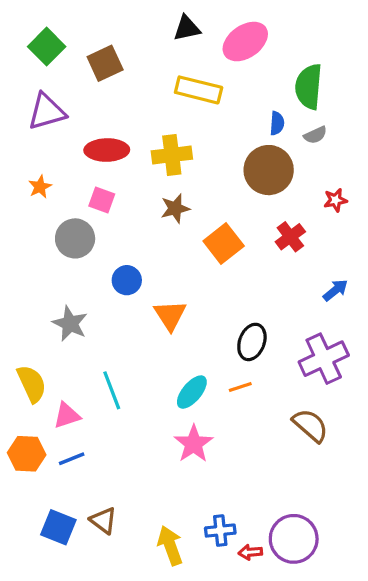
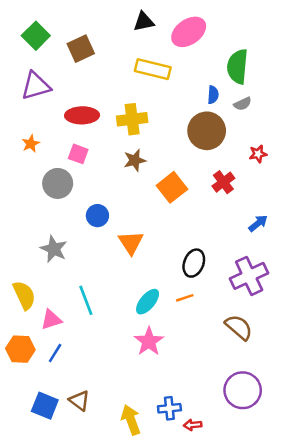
blue line: (72, 459) -> (55, 353), turned -36
purple circle: (294, 539) -> (243, 390), moved

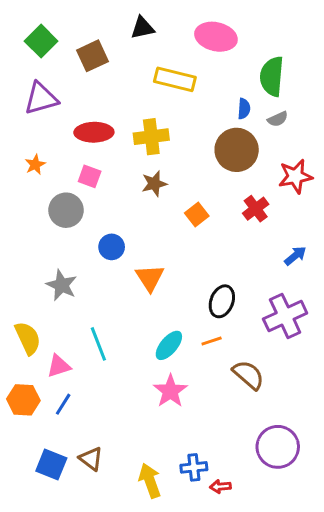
black triangle: (144, 22) -> (142, 28), moved
pink ellipse: (189, 32) -> (216, 37), turned 48
red star: (258, 154) -> (295, 176), size x1.6
orange square: (172, 187) -> (197, 215), size x0.7
brown semicircle: (239, 327) -> (248, 375), moved

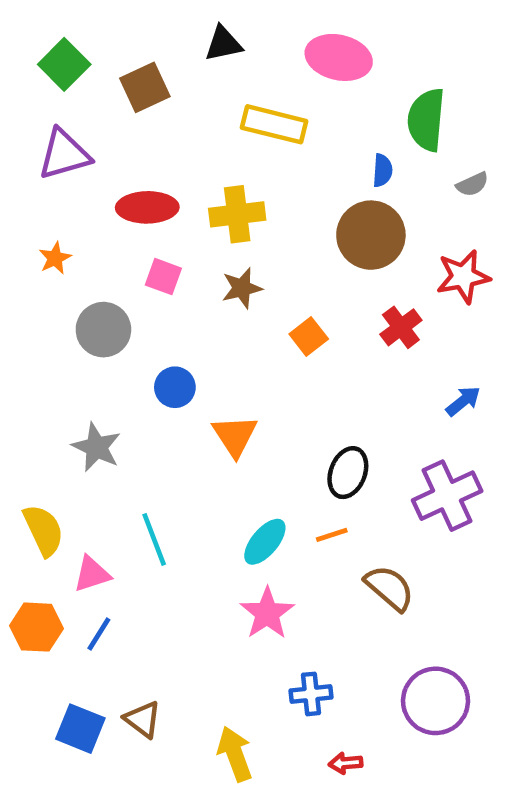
gray semicircle: (278, 119) -> (472, 184), moved
pink square: (90, 176) -> (163, 277), moved
blue cross: (194, 467) -> (311, 694), moved

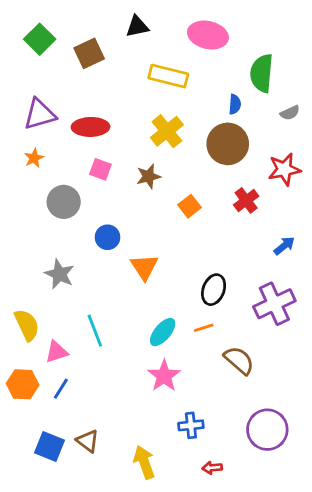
purple triangle: (64, 154) -> (40, 114), moved
yellow cross: (237, 214) -> (167, 131), moved, turned -32

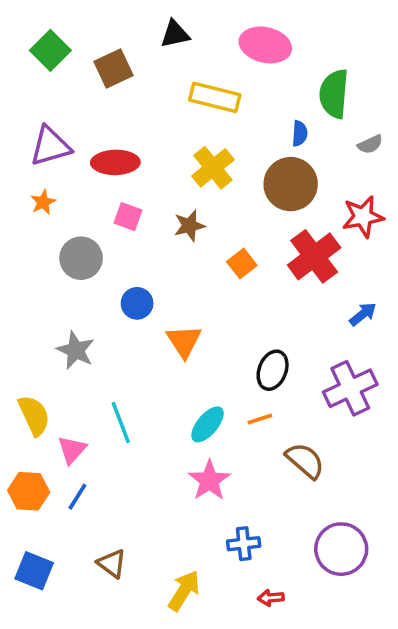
red cross: (246, 200) -> (314, 256), size x1.6
pink triangle: (57, 352) -> (72, 450), turned -30
blue square: (50, 447) -> (34, 571), moved
yellow arrow: (144, 462) -> (184, 591), turned 52

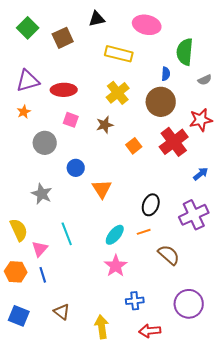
blue line: (77, 497) -> (43, 275), turned -49
yellow arrow: (184, 591) -> (102, 327), turned -40
red arrow: (271, 598) -> (150, 331), size x1.5

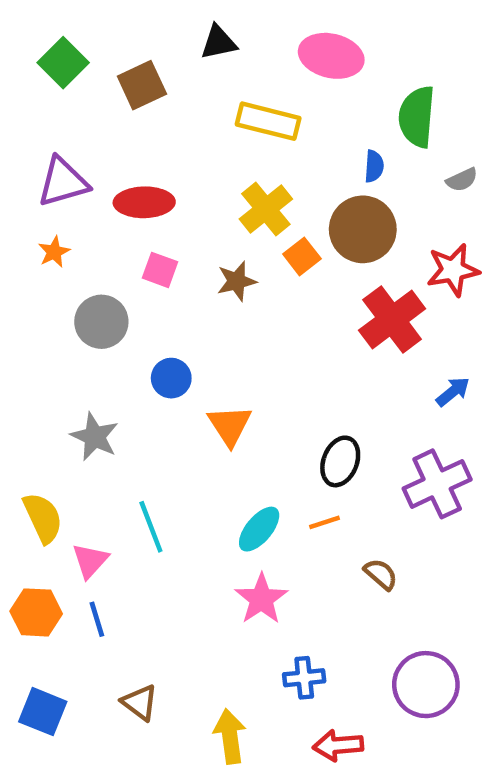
orange square: (134, 146) -> (302, 256), moved
brown semicircle: (169, 255) -> (381, 574), size x0.7

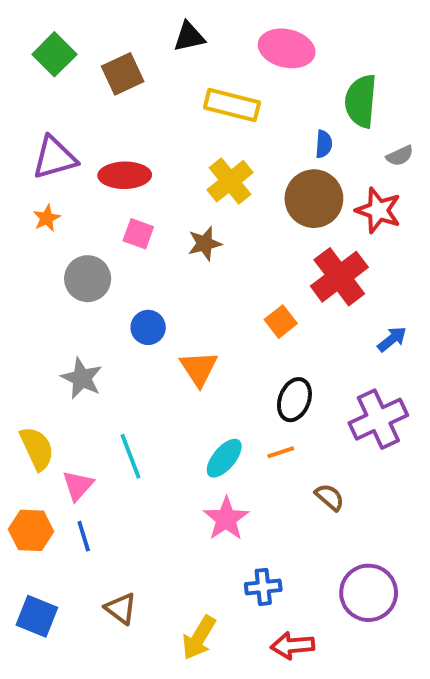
orange square: (302, 256) -> (281, 322), moved
red star: (453, 270) -> (378, 210), moved, turned 30
yellow arrow: (230, 736) -> (199, 638), turned -141

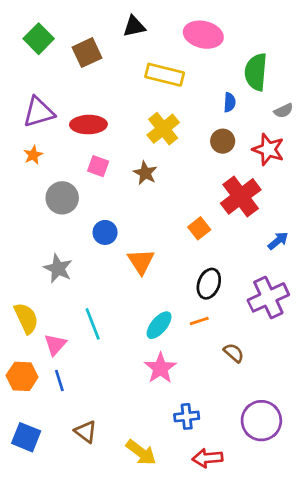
brown circle: (314, 199) -> (223, 141), size x0.6
brown star: (205, 244) -> (145, 173), turned -30
yellow arrow: (199, 638) -> (141, 452), turned -84

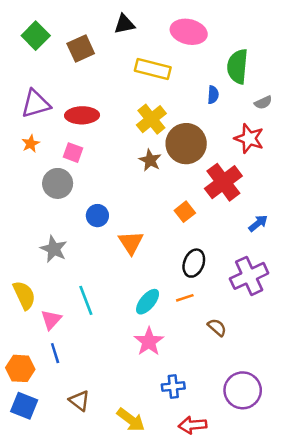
brown circle: (223, 141) -> (186, 144), moved, size x1.8
pink square: (98, 166) -> (73, 153), moved
brown star: (145, 173) -> (150, 160), moved
orange hexagon: (22, 376) -> (20, 368), moved

